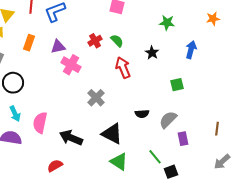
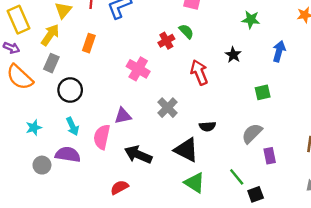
green semicircle: (117, 41) -> (186, 31), moved
purple triangle: (58, 47) -> (123, 116), moved
black semicircle: (142, 114) -> (207, 126), moved

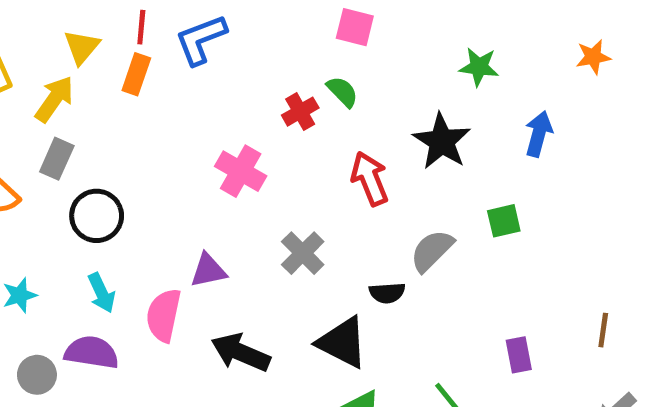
orange rectangle: (89, 43) -> (136, 74), moved
black star: (233, 55) -> (442, 141), size x1.6
gray semicircle: (252, 133) -> (432, 251), moved

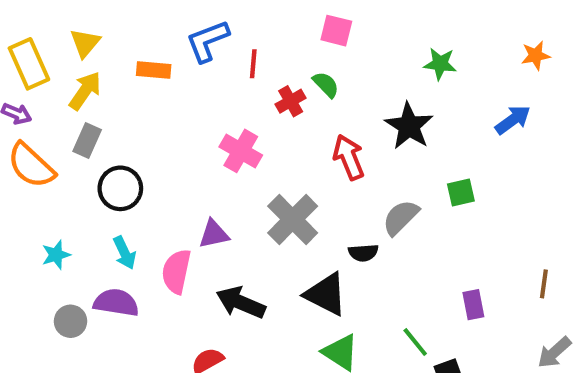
red line: (141, 27) -> (253, 64), moved
yellow triangle: (82, 47) -> (85, 43), moved
orange rectangle: (136, 74) -> (154, 70), turned 76
blue arrow: (539, 134) -> (513, 120), moved, turned 39
gray cross: (303, 253) -> (293, 219), size x1.4

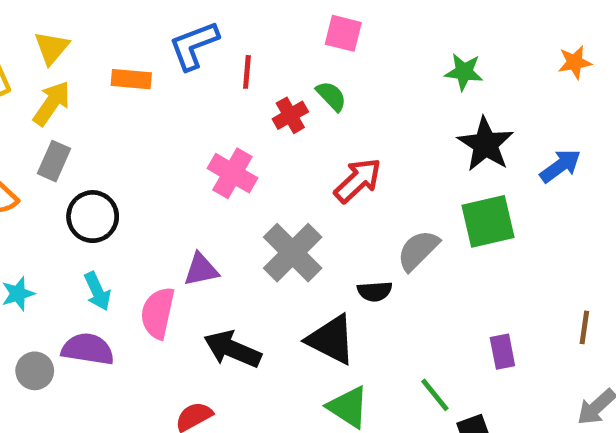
blue arrow: (513, 120) -> (560, 166), moved
black star: (409, 126) -> (486, 144), moved
red arrow: (349, 157) -> (358, 180), turned 69
green square: (461, 193) -> (488, 221), size x1.6

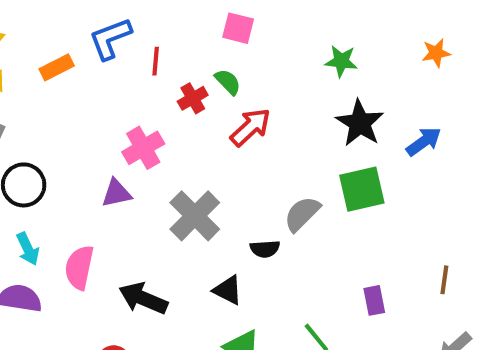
orange rectangle: (131, 79) -> (57, 67), turned -32
pink cross: (232, 173) -> (143, 148), turned 30
red arrow: (358, 180) -> (250, 127), moved
purple triangle: (201, 270) -> (116, 193), moved
black triangle: (331, 339) -> (228, 290), size x0.7

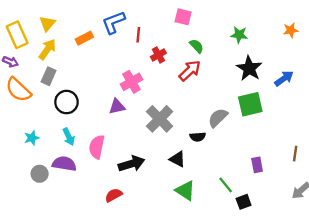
green semicircle: (228, 82) -> (197, 46), moved
black arrow: (143, 298) -> (131, 164), turned 140

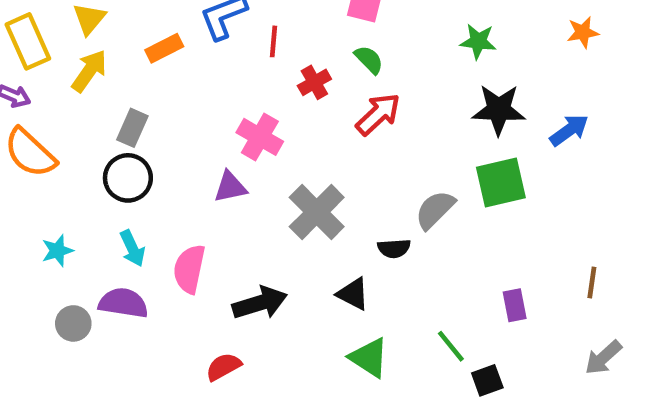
green semicircle: (197, 46) -> (369, 60), moved
black star: (249, 68) -> (499, 110), turned -30
gray rectangle: (49, 76) -> (132, 128), moved
pink cross: (131, 82) -> (260, 137), turned -30

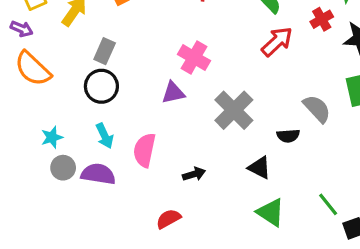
red cross: (314, 82) -> (322, 19), moved
gray semicircle: (435, 210) -> (317, 109), turned 92
black arrow: (260, 303) -> (194, 174), size x0.6
gray circle: (73, 323) -> (63, 168), moved

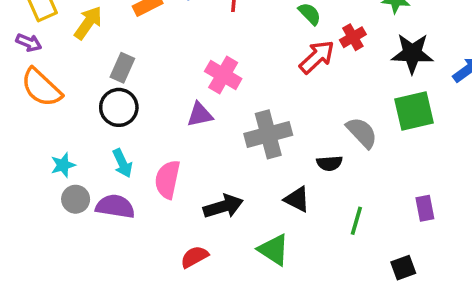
red cross: (322, 19) -> (353, 37), moved
gray cross: (234, 110) -> (268, 134), turned 30
black arrow: (194, 174) -> (223, 206), size x1.5
green line: (328, 204) -> (356, 221), moved, turned 55
green triangle: (271, 212) -> (274, 250), moved

